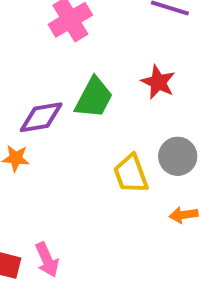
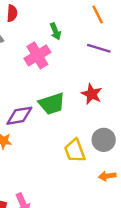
green trapezoid: (94, 98) -> (52, 104), turned 44

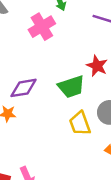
green trapezoid: (52, 104) -> (71, 87), moved

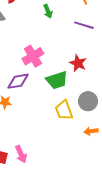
pink cross: (42, 27) -> (33, 56), moved

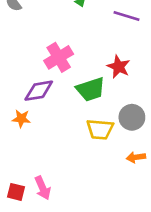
yellow trapezoid: (64, 110) -> (100, 129), turned -65

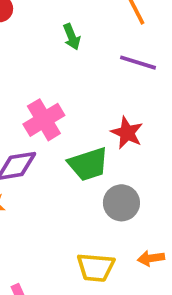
gray circle: (132, 117) -> (121, 203), moved
yellow trapezoid: (100, 129) -> (96, 267), moved

